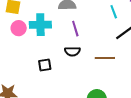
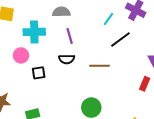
cyan line: (114, 12) -> (108, 19), turned 56
pink circle: (19, 28) -> (21, 55), moved

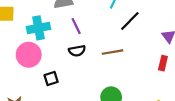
pink circle: (21, 55) -> (29, 55), size x1.5
black square: (39, 73) -> (51, 79), moved

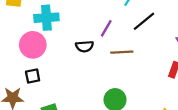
purple line: (76, 26) -> (106, 28), moved, turned 49
black square: (51, 79) -> (33, 76), moved

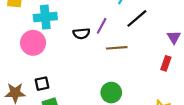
black semicircle: (84, 46) -> (81, 34), moved
black square: (33, 76) -> (42, 84), moved

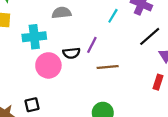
black line: (137, 18) -> (150, 36), moved
pink circle: (33, 43) -> (48, 65), moved

